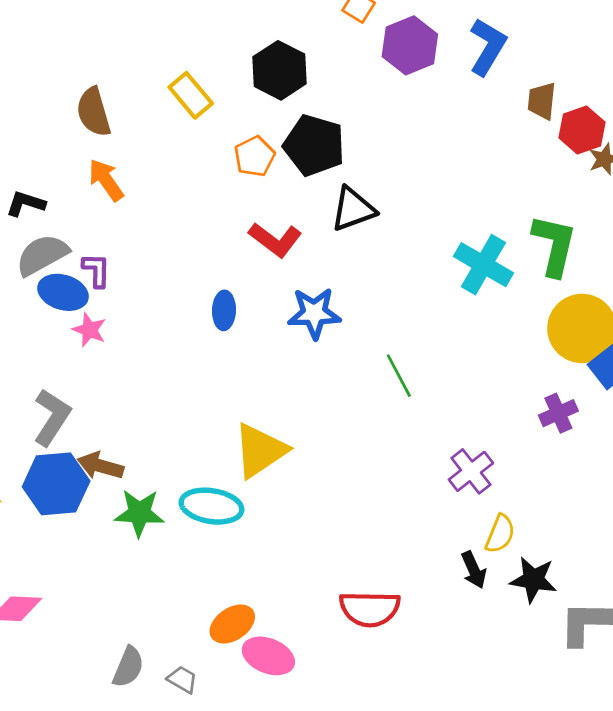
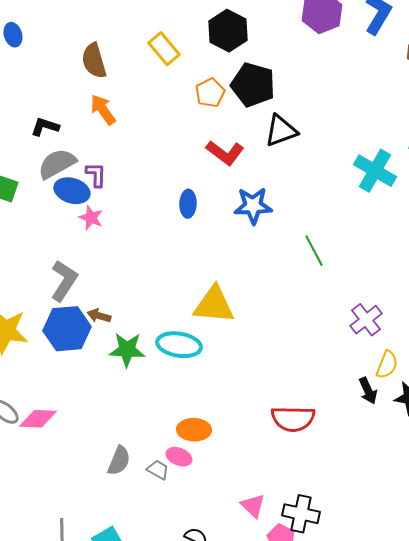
yellow triangle: (260, 451) -> (214, 305), turned 39
brown arrow: (100, 466) -> (99, 316), size x0.7
orange ellipse: (232, 624) -> (194, 430), turned 36
pink ellipse: (268, 656) -> (179, 457), moved, size x0.7

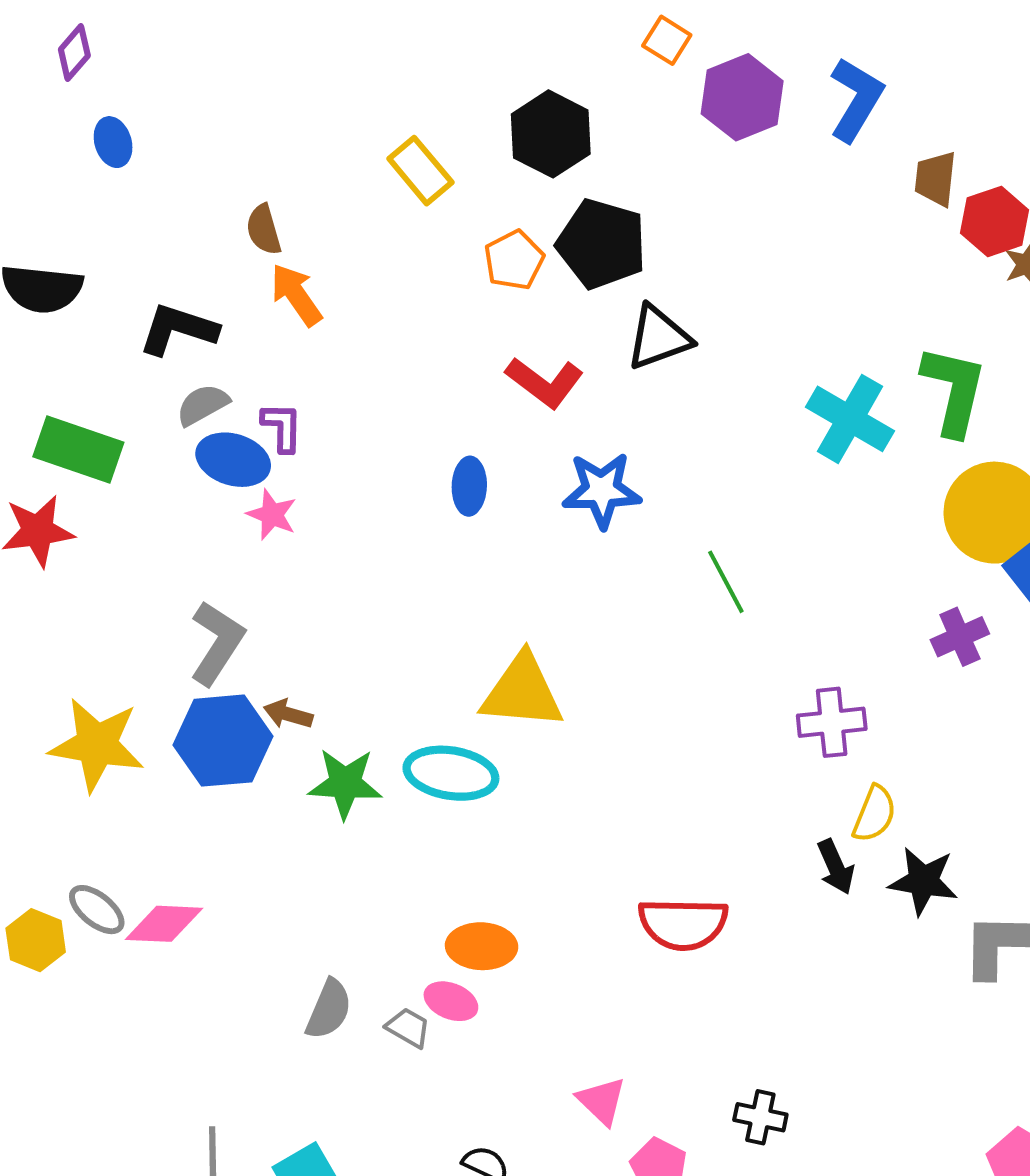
brown semicircle: (94, 61) -> (264, 230), moved, size x0.7
black L-shape: (45, 127) -> (178, 329), size x1.4
gray semicircle: (57, 164) -> (203, 405), size x0.7
purple cross: (366, 320) -> (832, 722), turned 32
black cross: (301, 514) -> (760, 1117), moved, size x0.7

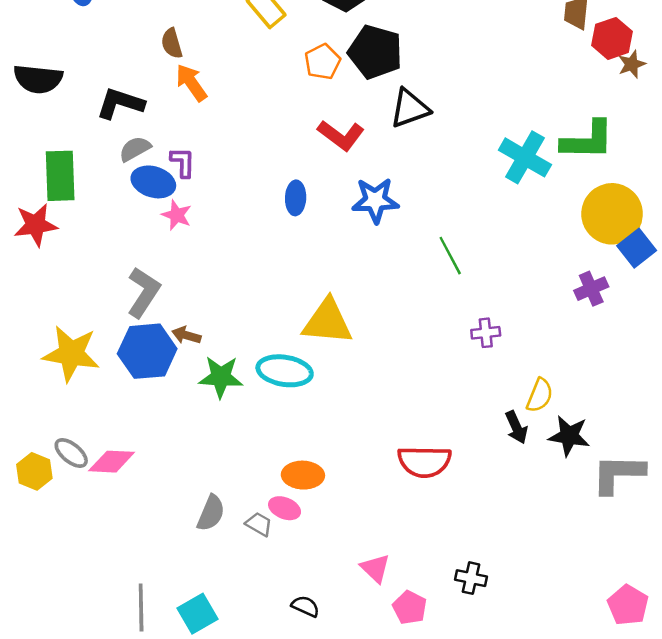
green L-shape: (954, 390) -> (587, 140), turned 78
green rectangle: (78, 449) -> (60, 176), turned 69
purple cross: (832, 722) -> (486, 333), moved, size x0.7

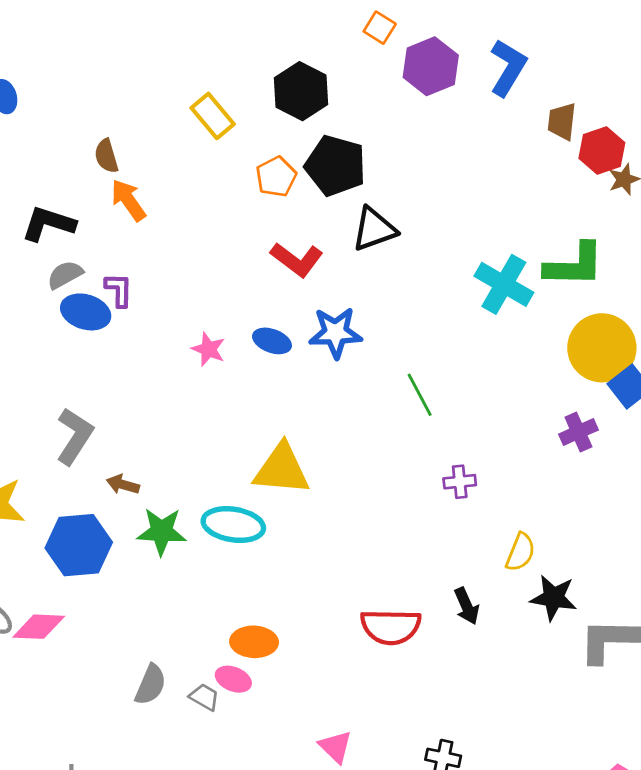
blue ellipse: (296, 198) -> (272, 341), moved, turned -72
pink star: (177, 215) -> (208, 349), moved
blue hexagon: (147, 351) -> (79, 545), moved
black arrow: (516, 427) -> (467, 606), moved

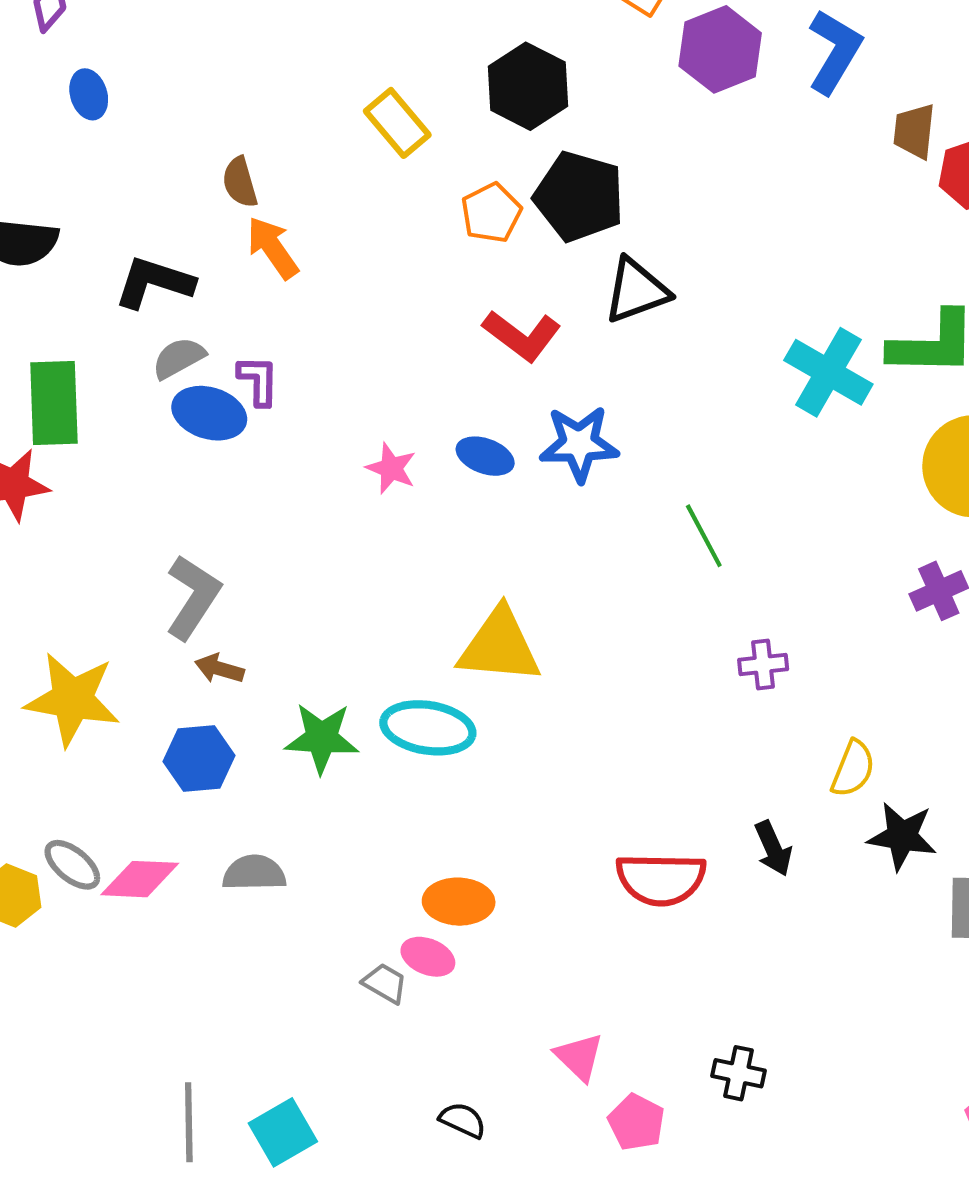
brown arrow: (123, 484) -> (219, 669), moved
blue hexagon: (79, 545) -> (199, 759), size x0.7
gray semicircle: (151, 685) -> (254, 873), moved, turned -114

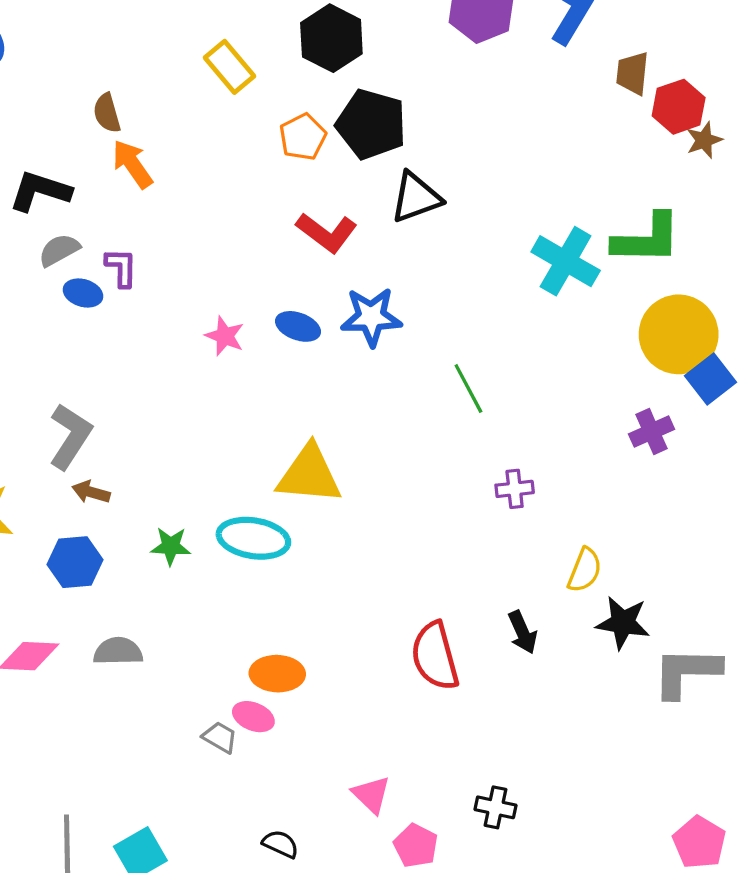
blue ellipse: (209, 413) -> (83, 293), size x0.7
green star: (322, 738) -> (171, 546), size x0.7
red semicircle: (661, 879) -> (435, 656), turned 74

